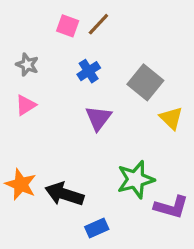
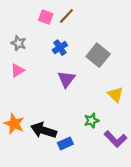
yellow triangle: (171, 118) -> (115, 94), moved
green star: (136, 180) -> (92, 121), size x0.6
purple L-shape: (171, 207) -> (115, 139), turned 30
blue rectangle: (97, 228) -> (65, 143), moved

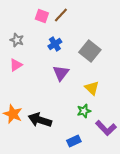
yellow triangle: (115, 94) -> (92, 88), moved
blue rectangle: (65, 143) -> (74, 141), moved

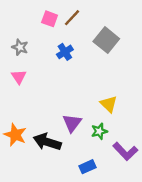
gray square: (90, 51) -> (106, 40), moved
pink triangle: (16, 65) -> (19, 77), turned -32
purple triangle: (61, 73) -> (72, 123), moved

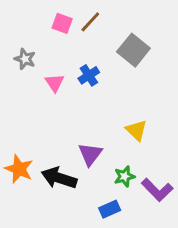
blue cross: (65, 52) -> (89, 75), moved
pink triangle: (19, 77) -> (55, 83), moved
green star: (99, 131) -> (124, 176), moved

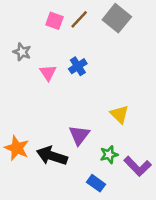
gray square: (133, 50) -> (117, 18), moved
blue rectangle: (110, 209) -> (96, 183), turned 60

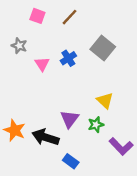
gray square: (117, 18) -> (103, 48), moved
pink square: (54, 21) -> (37, 16), moved
green star: (109, 155) -> (96, 125), moved
blue rectangle: (96, 183) -> (71, 161), moved

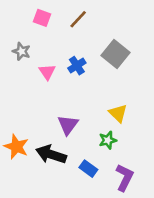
purple triangle: (69, 119) -> (68, 125), moved
purple L-shape: (121, 146) -> (124, 178), moved, turned -110
blue rectangle: (71, 161) -> (88, 169), moved

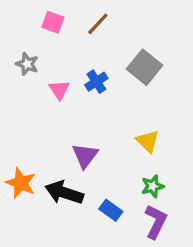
green star: (108, 140) -> (153, 186), moved

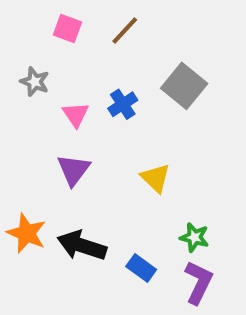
yellow triangle: (148, 141) -> (155, 178), moved
purple triangle: (85, 156) -> (74, 170), moved
green star: (153, 186) -> (194, 237), turned 30

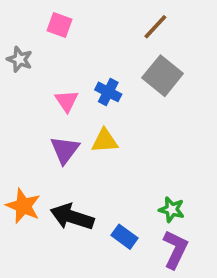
brown line: (125, 31) -> (155, 27), moved
gray star: (35, 82) -> (20, 59), moved
blue cross: (123, 104) -> (108, 92), turned -30
yellow triangle: (155, 178) -> (105, 141), moved, turned -48

